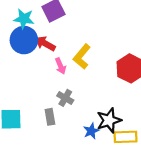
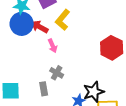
yellow L-shape: (82, 57) -> (63, 20), moved

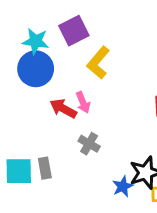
red arrow: (40, 27) -> (63, 109), moved
gray rectangle: (44, 89) -> (45, 168), moved

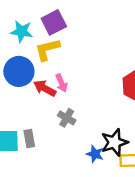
yellow L-shape: (98, 63) -> (47, 49), moved, turned 36
blue circle: (36, 69) -> (19, 71), moved
blue star: (123, 186) -> (95, 154), turned -30

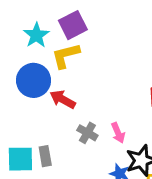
cyan star: (22, 31) -> (36, 35), turned 30
pink arrow: (62, 83) -> (118, 133), moved

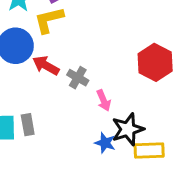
gray cross: (87, 133) -> (78, 78), moved

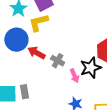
black star: (128, 129) -> (91, 68), moved

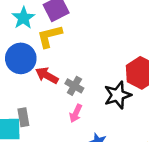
pink arrow: (75, 76) -> (76, 113), moved, turned 48
gray rectangle: (24, 92) -> (23, 117), moved

